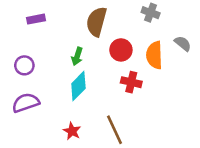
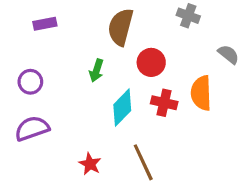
orange semicircle: (154, 55) -> (201, 93), moved
cyan diamond: (78, 86) -> (122, 108), moved

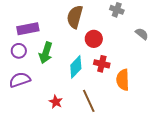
purple rectangle: (45, 24) -> (28, 29), moved, size x1.5
green arrow: (96, 70) -> (46, 53), moved, size x1.5
orange semicircle: (201, 93) -> (123, 80), moved

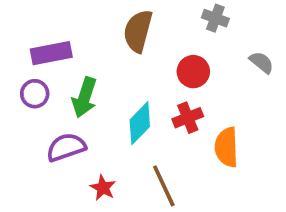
red circle: (94, 39) -> (193, 72), moved
red cross: (102, 64) -> (188, 118), turned -35
purple semicircle: (20, 80) -> (66, 147), moved

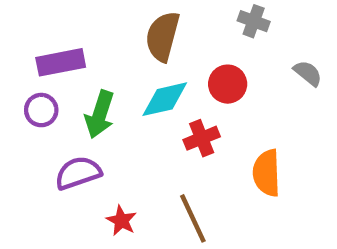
red cross: (188, 118) -> (202, 138), moved
cyan diamond: (140, 123) -> (165, 99), moved, turned 33

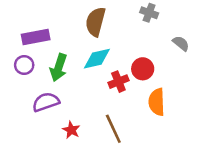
red circle: (228, 84) -> (143, 69), moved

